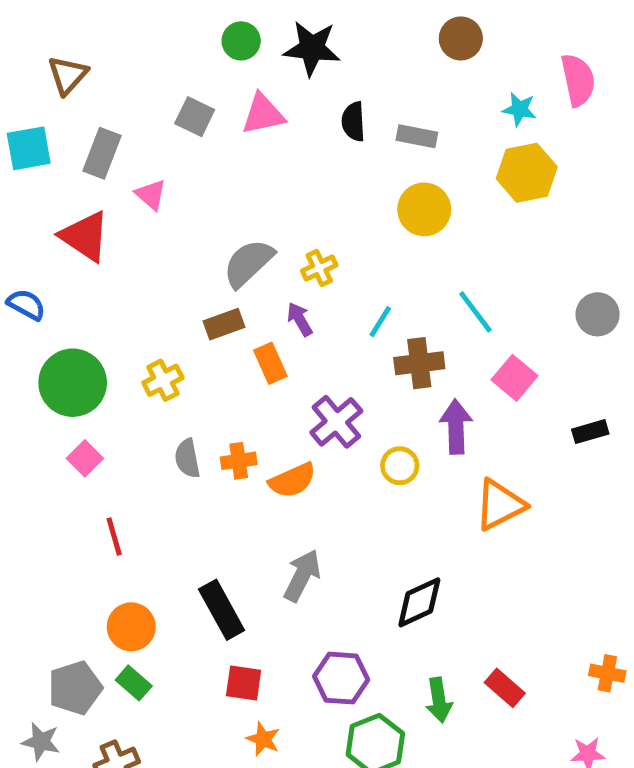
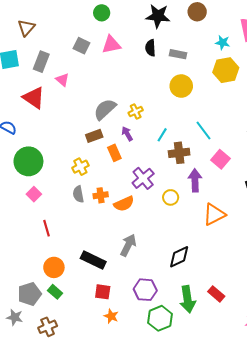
black star: (312, 48) -> (158, 16), moved
yellow cross: (163, 380) -> (80, 167), moved
black rectangle: (222, 610) -> (93, 260), turned -35
green arrow: (439, 700) -> (188, 299), size x1.4

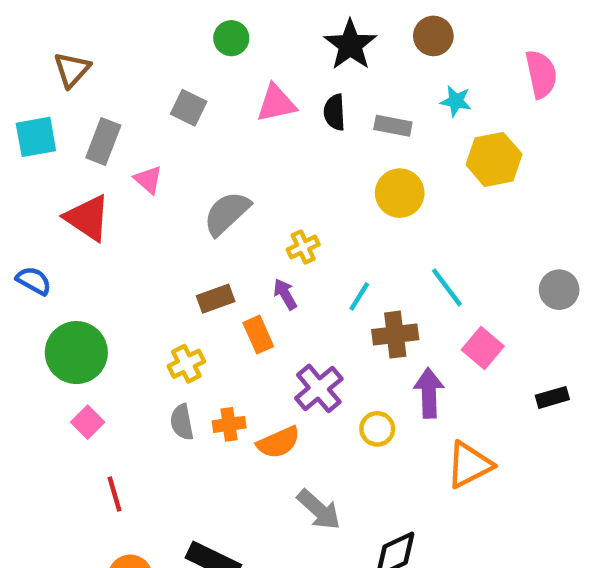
black star: (158, 16) -> (350, 45), turned 30
cyan star: (223, 43) -> (456, 101), moved
pink triangle: (111, 45) -> (276, 103), moved
gray semicircle: (105, 109) -> (227, 213), moved
gray arrow: (128, 245) -> (319, 510), moved, turned 105

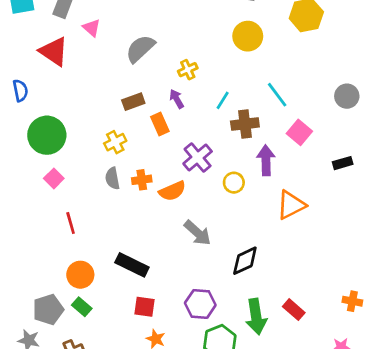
blue semicircle: (34, 281) -> (20, 91), turned 50

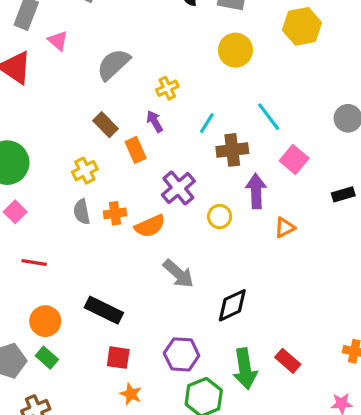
brown rectangle: (133, 102) -> (105, 125), turned 65
orange triangle: (291, 205) -> (285, 228), moved, size x0.6
red line: (71, 223) -> (34, 262), turned -65

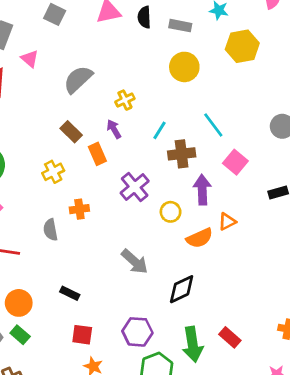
gray semicircle: (82, 212) -> (50, 230), moved
orange semicircle: (150, 226) -> (200, 238), moved
black rectangle: (104, 310) -> (70, 293), size x0.6

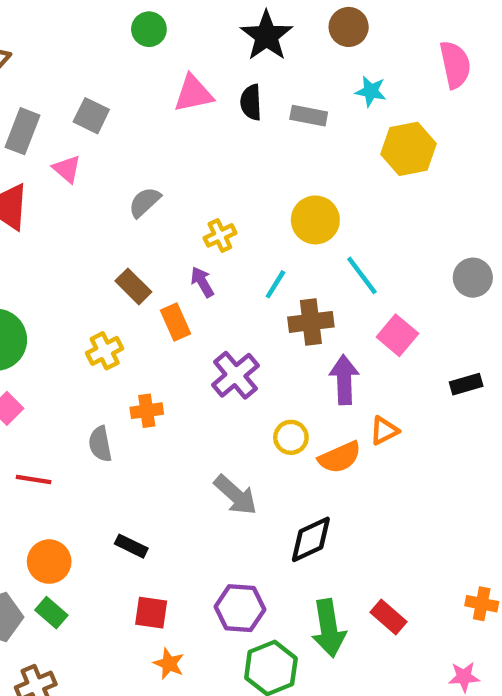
gray square: (55, 14) -> (91, 116), moved
yellow circle: (184, 67) -> (315, 220), moved
gray semicircle: (78, 79) -> (145, 202), size x0.7
yellow circle: (171, 212) -> (291, 437), moved

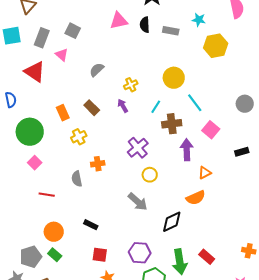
orange rectangle: (176, 322) -> (63, 113), moved
yellow circle: (291, 437) -> (150, 175), moved
orange semicircle: (340, 457) -> (196, 198), moved

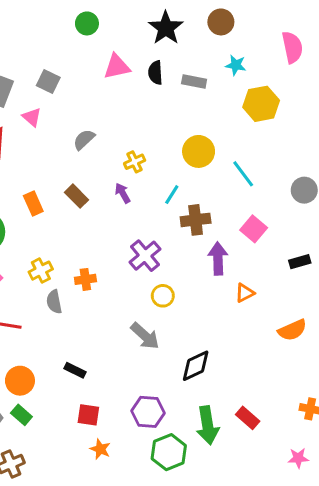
cyan line: (195, 103) -> (243, 174), moved
yellow cross: (79, 137) -> (41, 271), moved
orange semicircle: (196, 198) -> (292, 330), moved

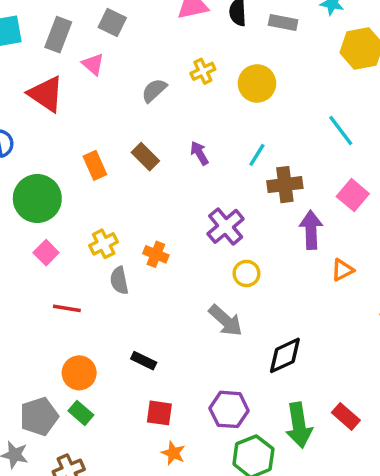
yellow circle: (199, 151) -> (257, 83), moved
yellow cross: (135, 162) -> (203, 71), moved
orange cross: (85, 279) -> (156, 254), turned 30

